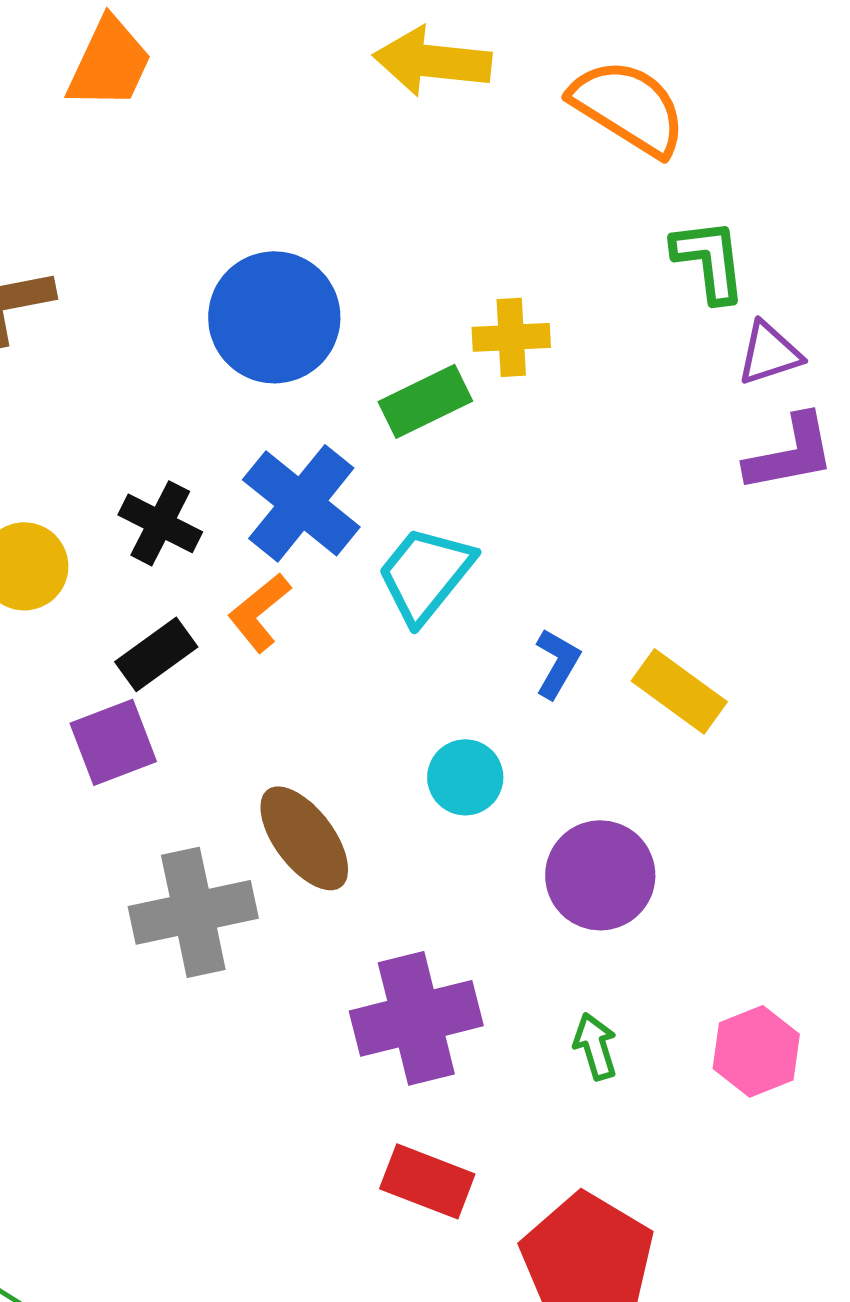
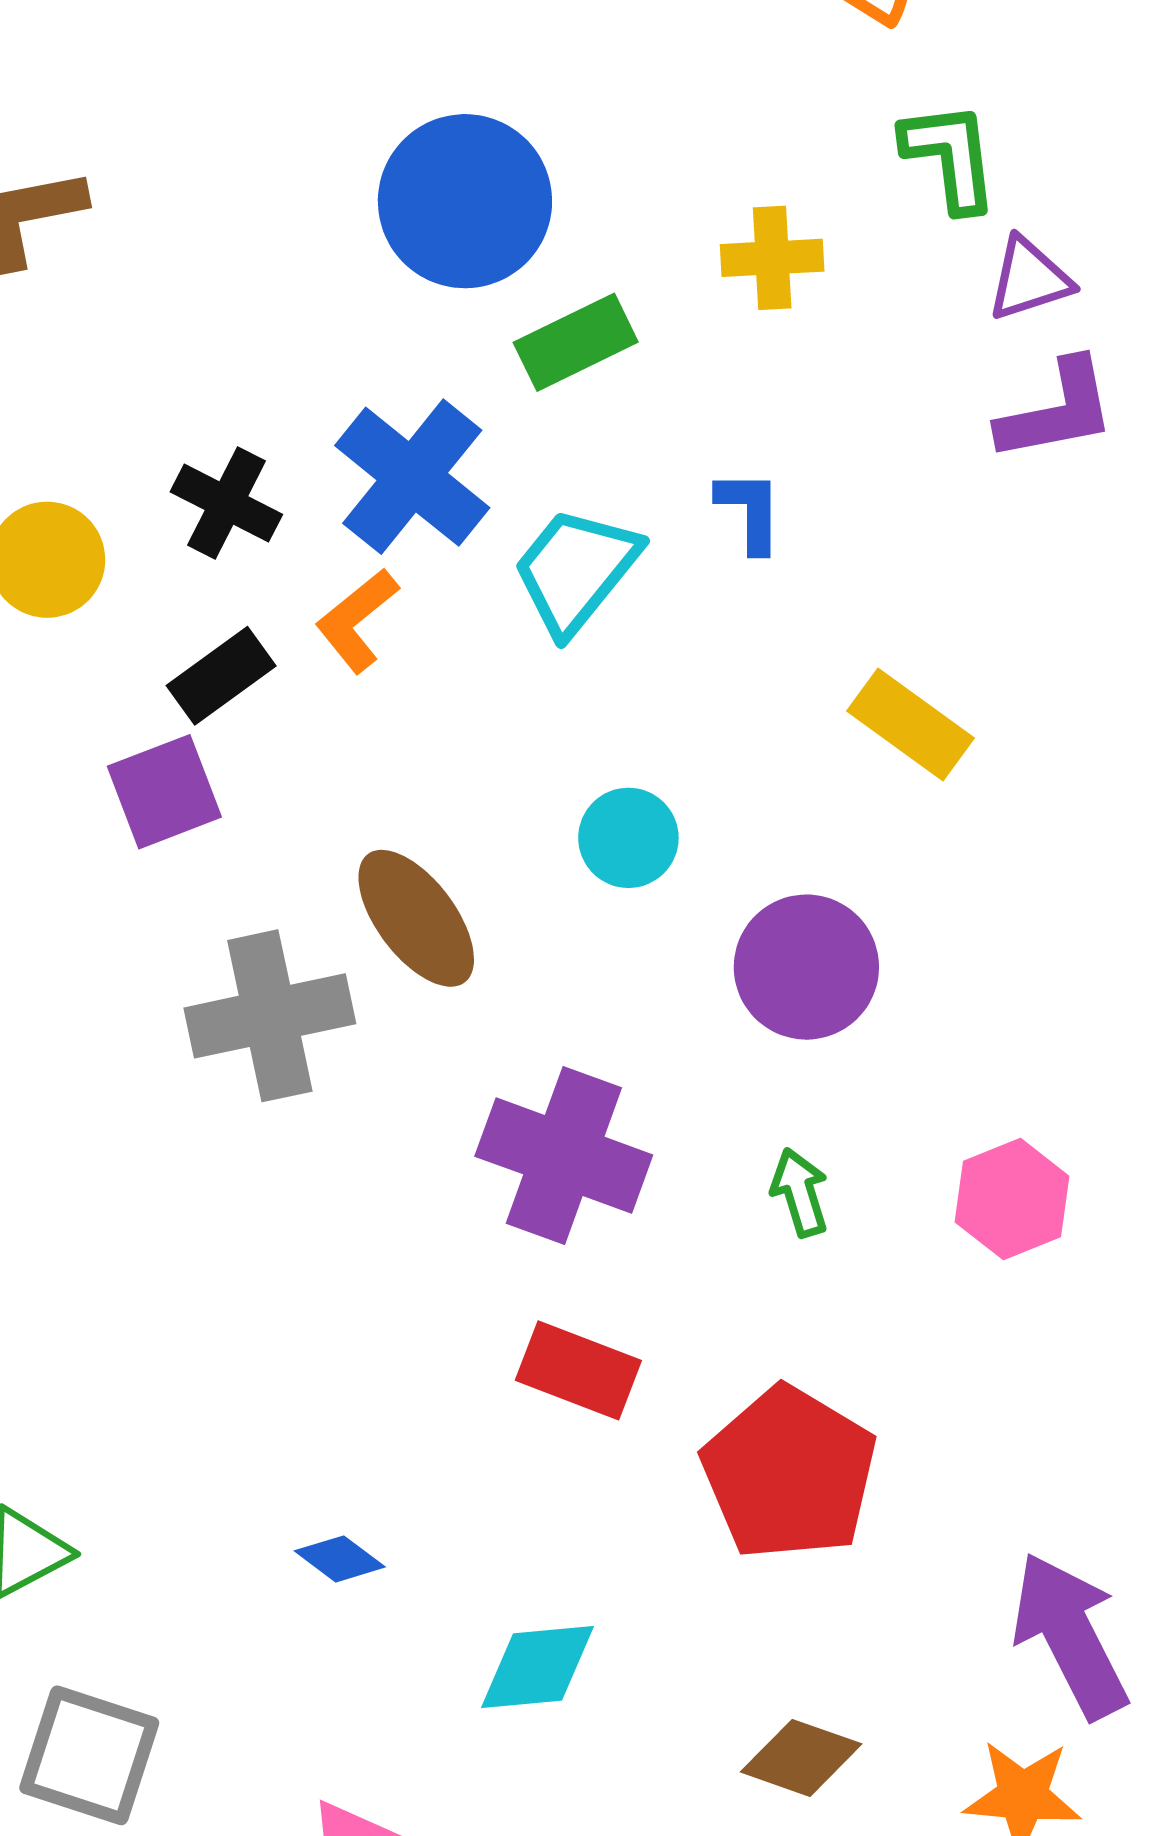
blue circle: (274, 317) -> (465, 201), moved
yellow cross: (511, 337) -> (772, 258), moved
blue L-shape: (557, 663) -> (750, 511), moved, turned -30
purple cross: (416, 1018) -> (564, 1156), turned 34

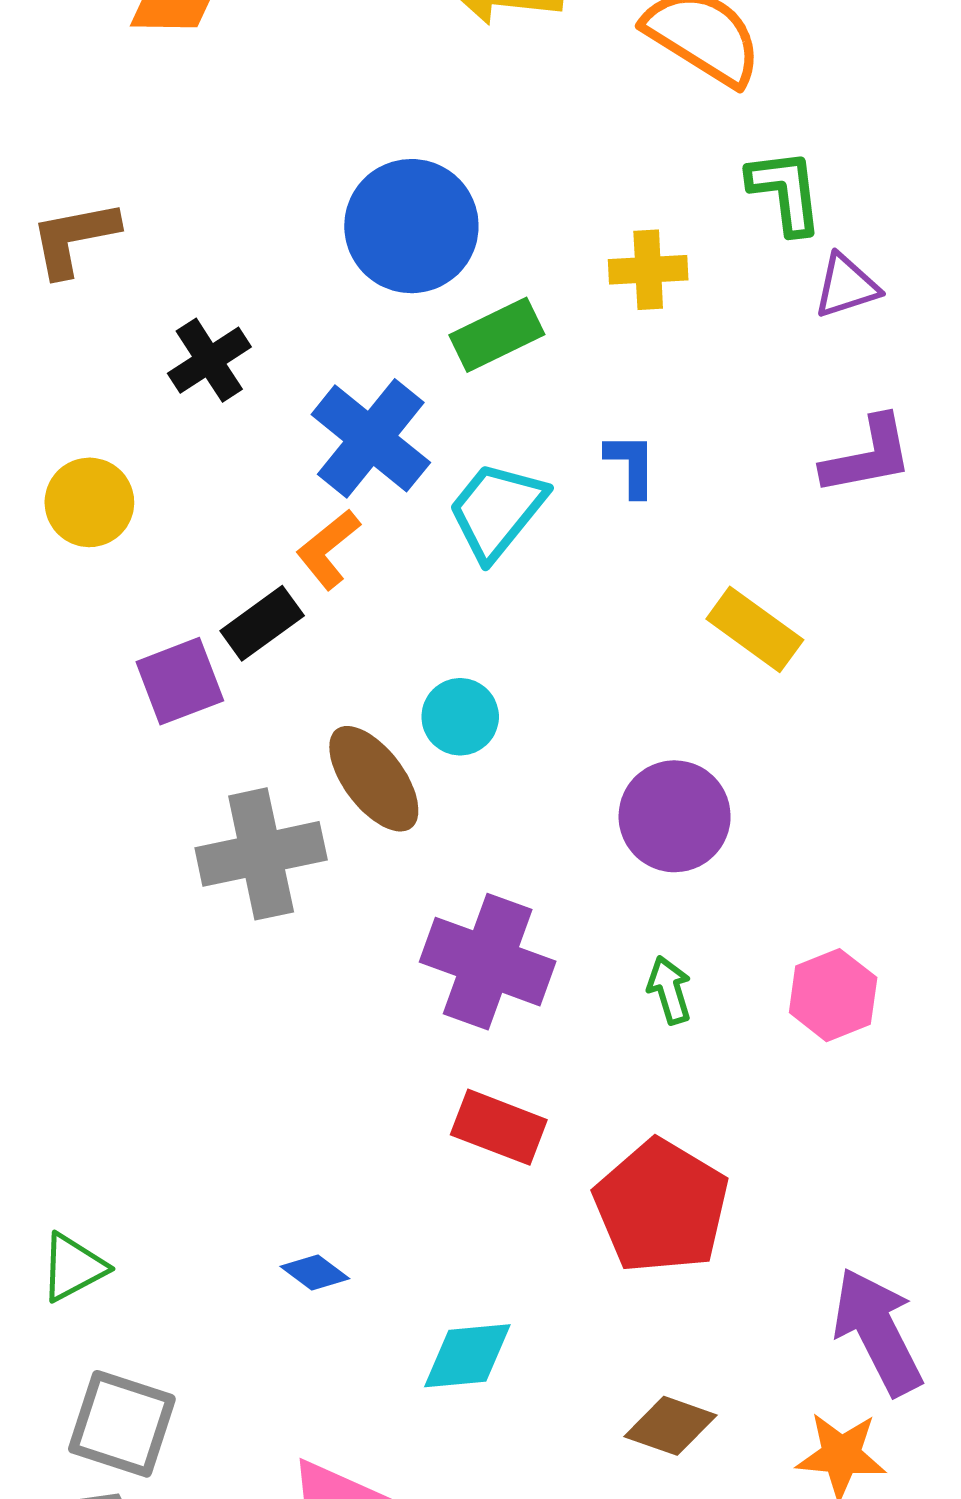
purple L-shape: (1057, 411) -> (868, 456), moved
black cross: (226, 503) -> (209, 360), moved, turned 30
black rectangle: (221, 676) -> (262, 623), moved
cyan circle: (628, 838) -> (460, 717), moved

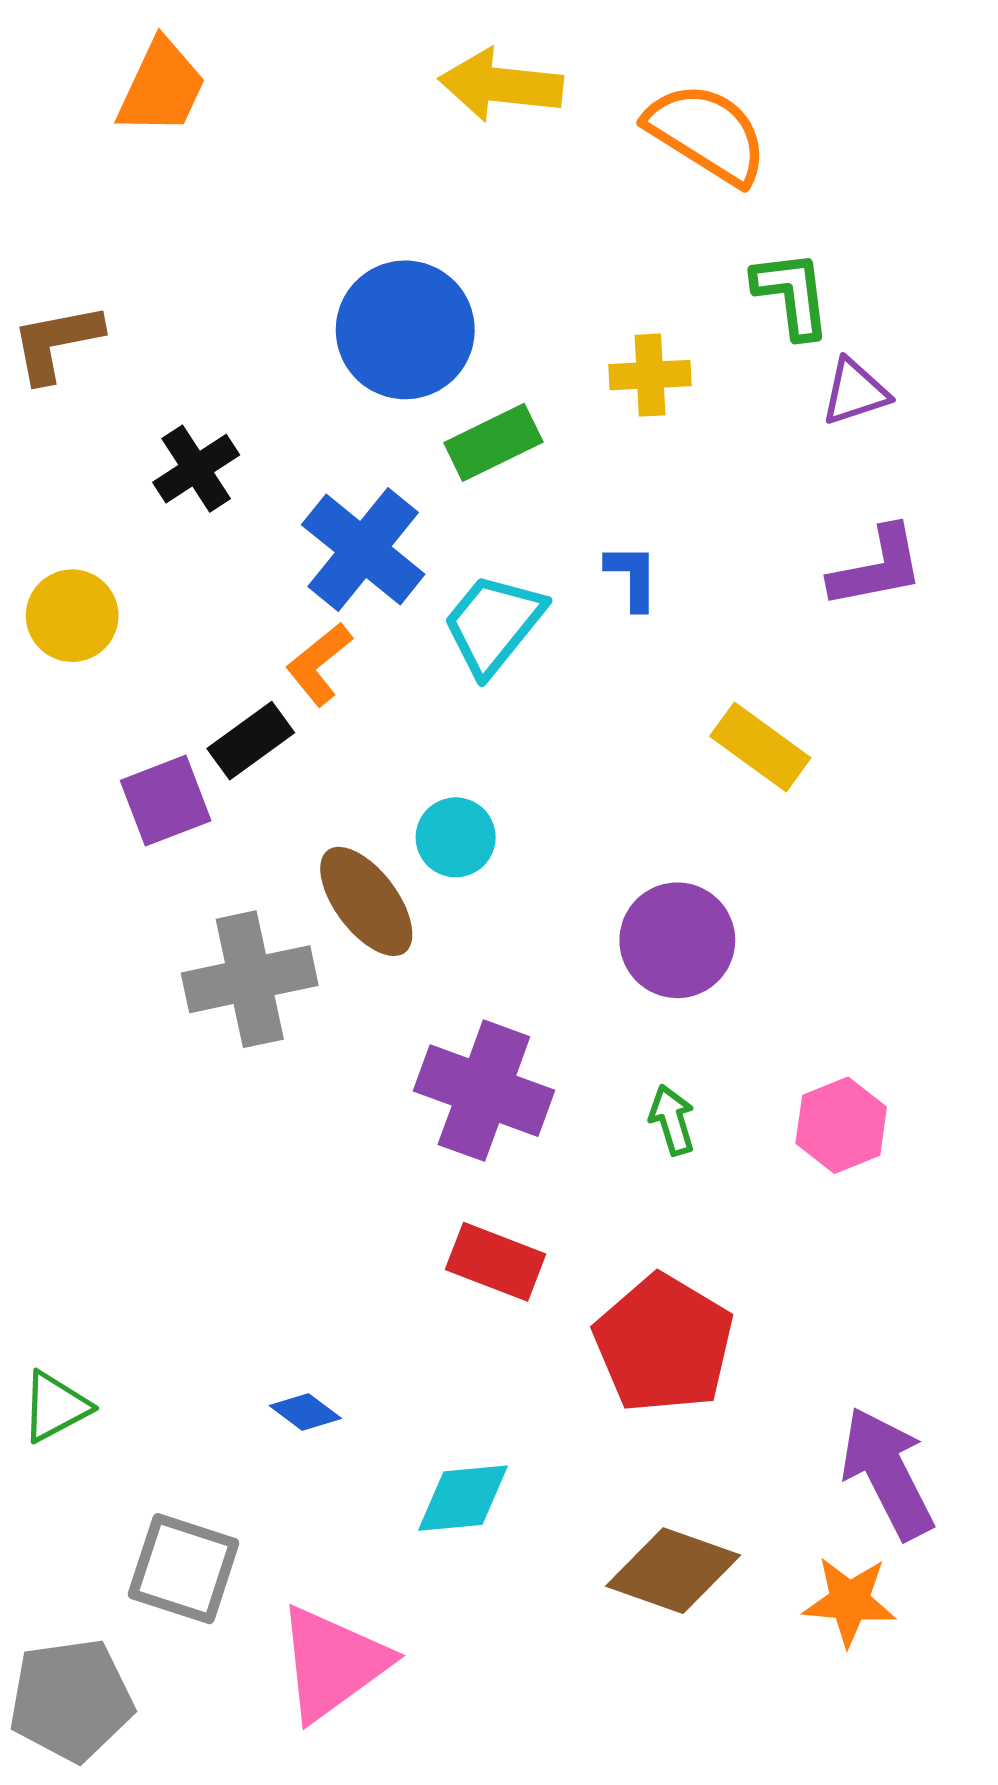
gray square: (122, 1424) -> (184, 1569), moved
brown diamond: (670, 1426) -> (673, 1571), size x1.4

